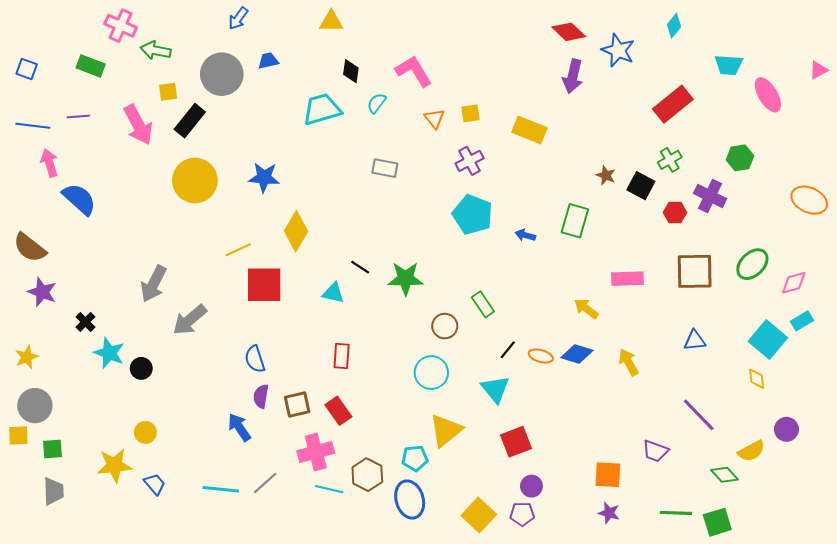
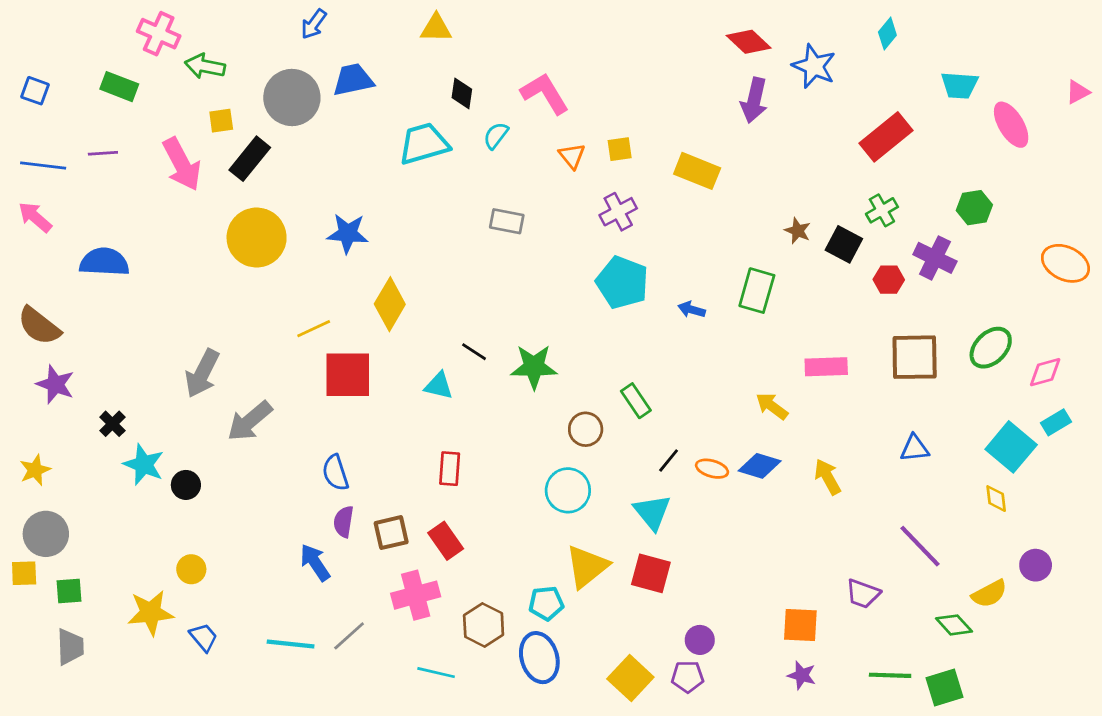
blue trapezoid: (268, 61) -> (353, 80), size x1.5
pink arrow: (49, 163) -> (35, 217), moved, turned -32
blue semicircle: (79, 199) -> (104, 262), turned -39
red square: (516, 442) -> (651, 573), moved, turned 36
cyan line: (329, 489) -> (436, 673), moved

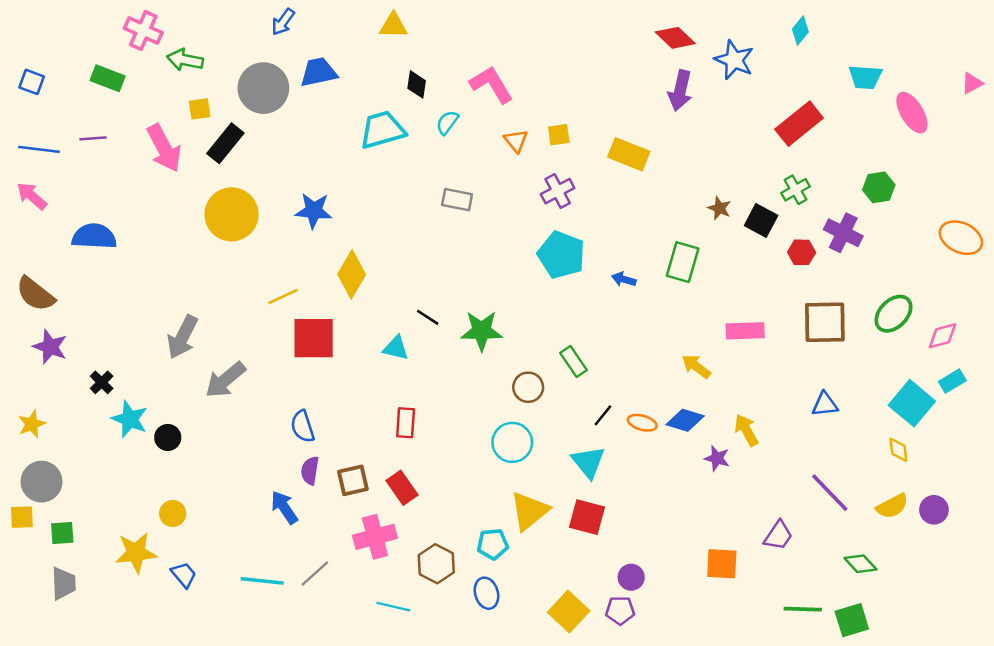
purple trapezoid: (863, 594) -> (778, 536), turned -76
yellow semicircle: (989, 594) -> (892, 506), moved
blue ellipse: (539, 658) -> (486, 593), size x0.7
purple star: (802, 675) -> (717, 458), moved

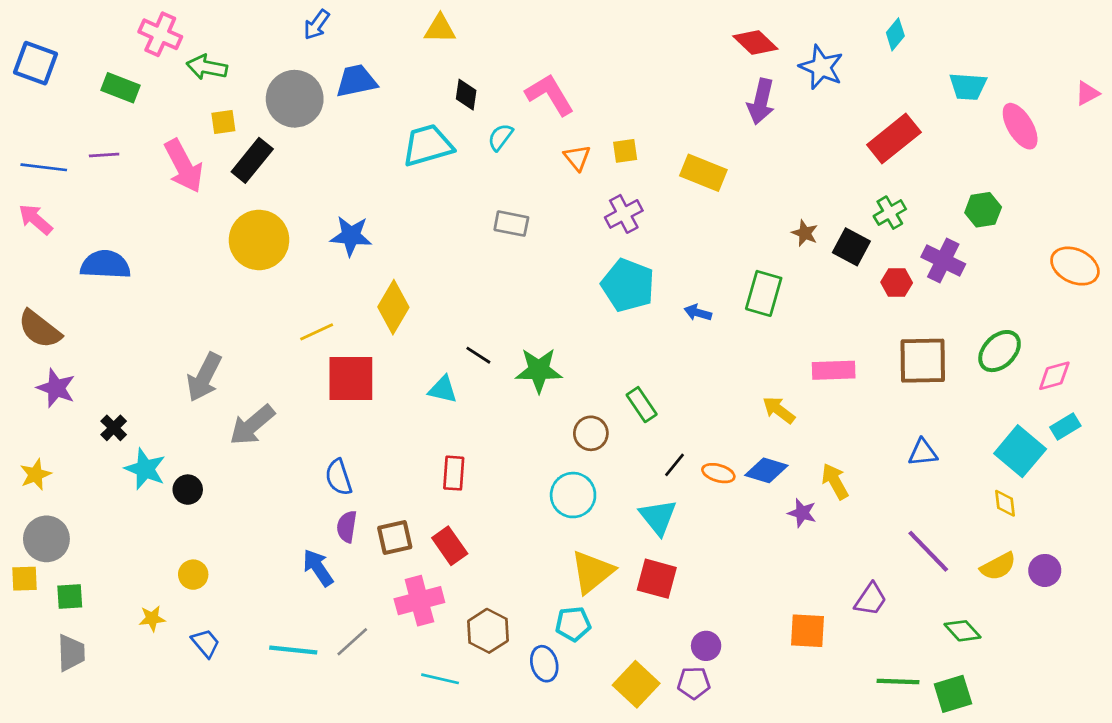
blue square: (32, 82) -> (35, 63), moved, size x1.5
cyan pentagon: (493, 544) -> (573, 624), moved
yellow star: (136, 553) -> (152, 618), size x0.6

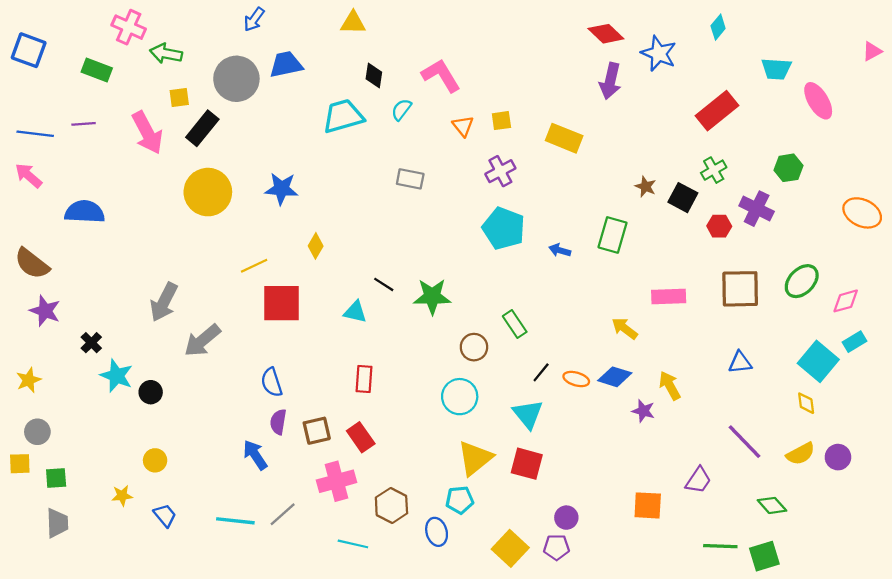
pink triangle: (1087, 93) -> (872, 51), moved
yellow diamond: (393, 307) -> (316, 246), size x0.6
gray circle: (46, 539) -> (37, 432), size x0.7

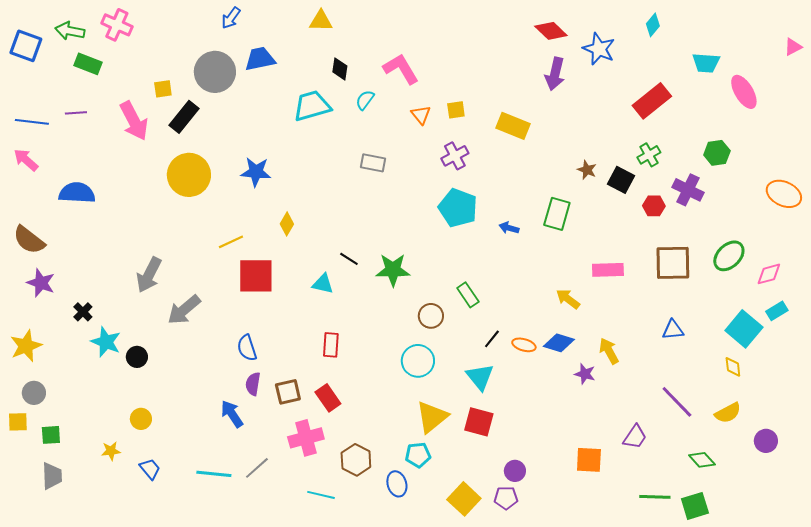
green arrow: (166, 53) -> (70, 31), moved
yellow star: (29, 380) -> (26, 346), size x1.4
purple circle: (838, 457) -> (766, 441), moved

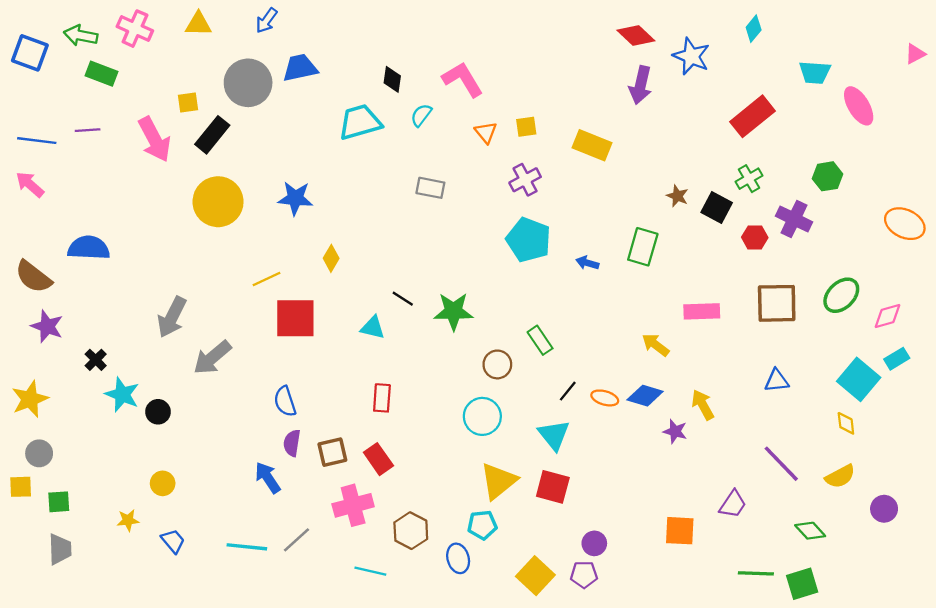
yellow triangle: (321, 21) -> (198, 24), moved
blue semicircle: (77, 193) -> (89, 248), moved

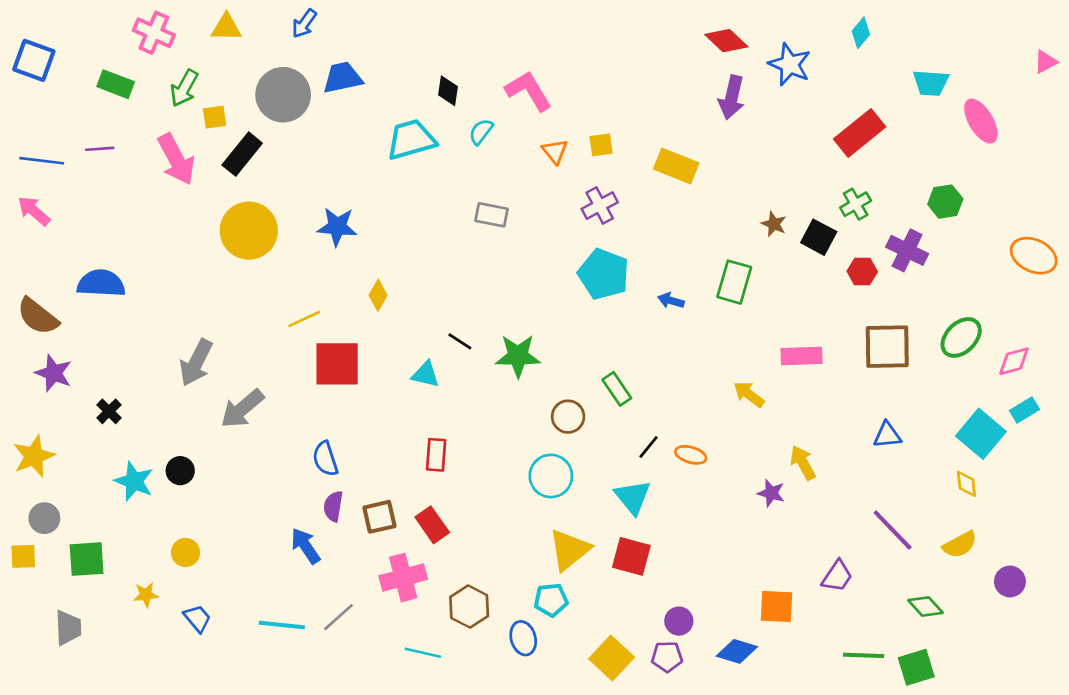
green arrow: (81, 35) -> (184, 88), moved, turned -72
cyan star: (122, 394) -> (134, 481), moved
blue diamond: (645, 396) -> (737, 651), moved
green square: (59, 502) -> (87, 559), moved, size x1.4

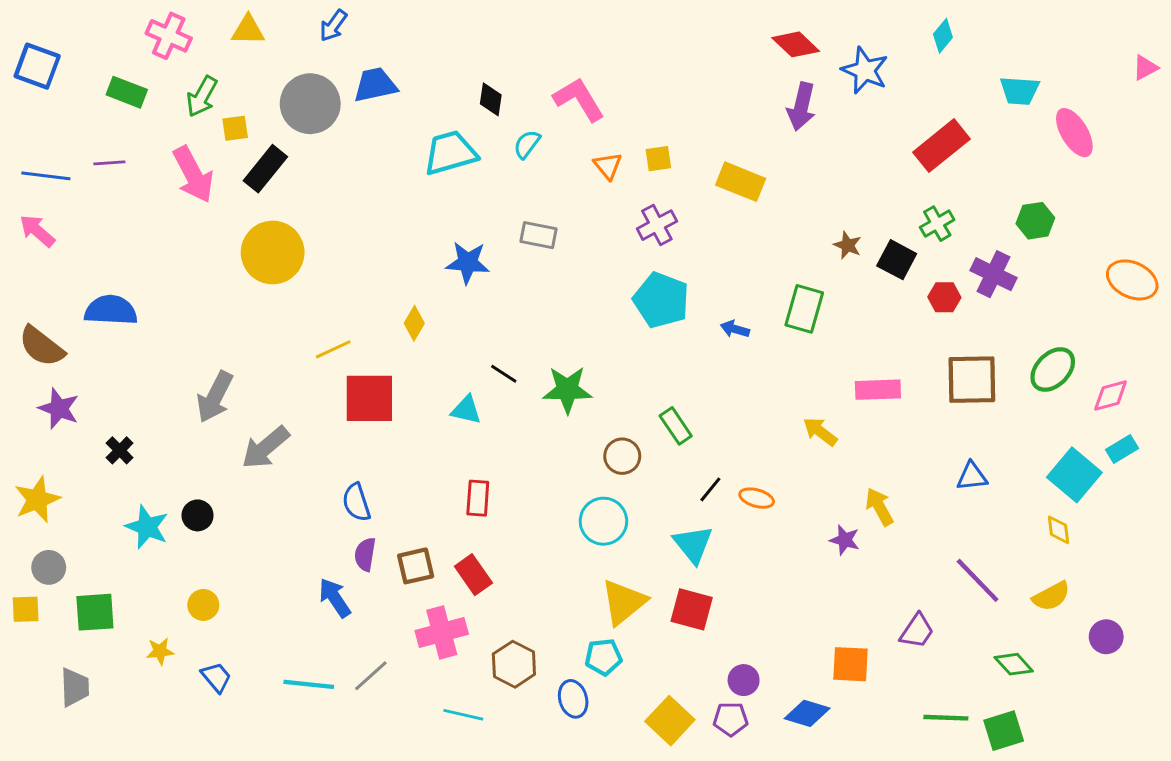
blue star: (337, 227) -> (468, 263), moved

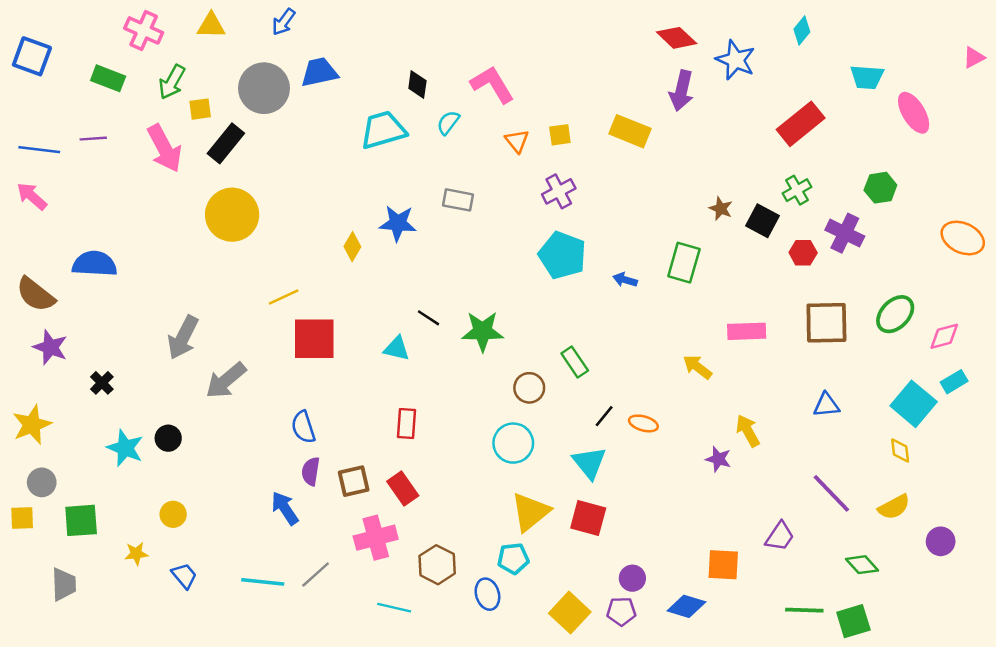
yellow rectangle: (741, 182) -> (630, 131), moved
yellow diamond: (414, 323) -> (352, 247), moved

